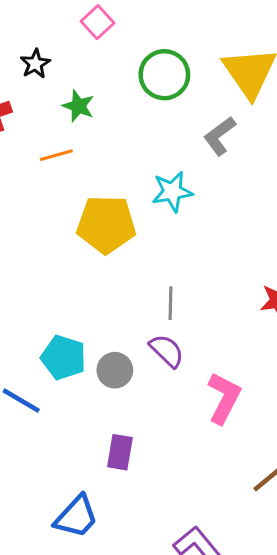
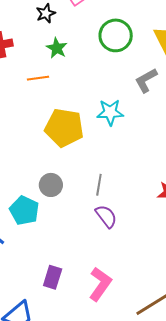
black star: (35, 64) -> (46, 13), moved
purple semicircle: (167, 351) -> (106, 216), moved
gray circle: (115, 370) -> (51, 185), moved
pink L-shape: (224, 398) -> (100, 284), moved

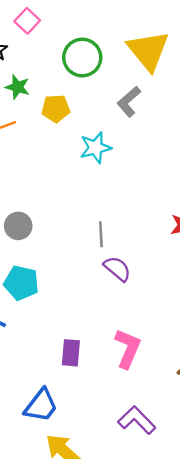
yellow pentagon: (64, 128) -> (56, 108), moved, size x0.6
gray circle: (51, 185) -> (18, 226), moved

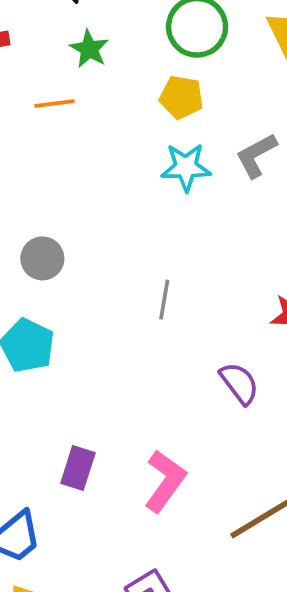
gray L-shape: (129, 102) -> (256, 155), moved
yellow pentagon: (56, 108) -> (181, 97), moved
purple semicircle: (117, 269) -> (239, 383), moved

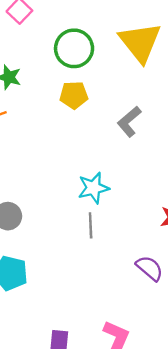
cyan star: (186, 167) -> (93, 188), moved

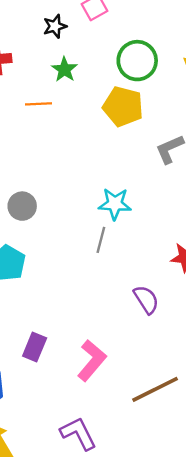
yellow pentagon: (74, 95) -> (123, 107), size x1.4

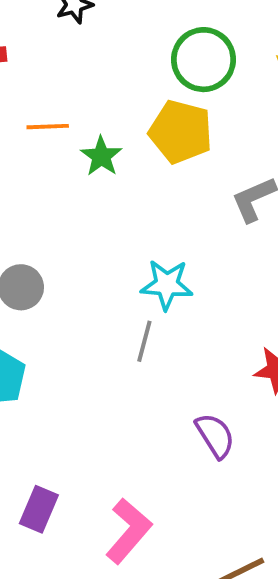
green star: (64, 70) -> (101, 156), moved

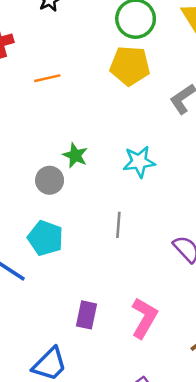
green star: (101, 156) -> (75, 155), moved
gray line: (144, 341) -> (118, 225), moved

